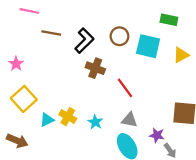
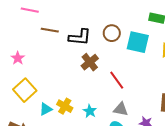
black L-shape: (84, 41) -> (80, 37), turned 50
brown cross: (95, 68) -> (90, 62), turned 30

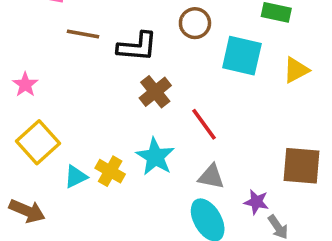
brown circle: (112, 33) -> (195, 23), moved
cyan star: (90, 111) -> (155, 157), moved, size x1.5

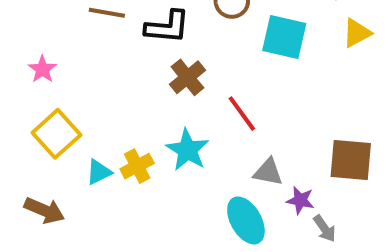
yellow triangle: (296, 70) -> (357, 33), moved
yellow cross: (110, 171) -> (137, 166), turned 32
gray triangle: (211, 177) -> (268, 172), moved

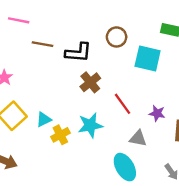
cyan star: (187, 150) -> (90, 125), turned 30
cyan triangle: (99, 172) -> (44, 119), moved
purple star: (300, 200) -> (157, 113), moved

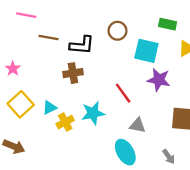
brown cross: (90, 82) -> (73, 73), moved, turned 30
purple star: (157, 113) -> (159, 80), moved, size x1.5

